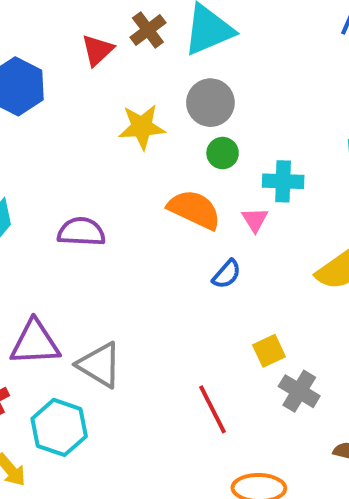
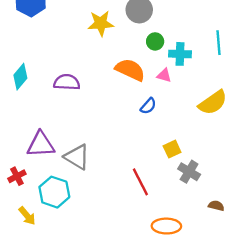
green circle: (223, 153) -> (155, 41), moved
pink triangle: (255, 220) -> (164, 75), turned -42

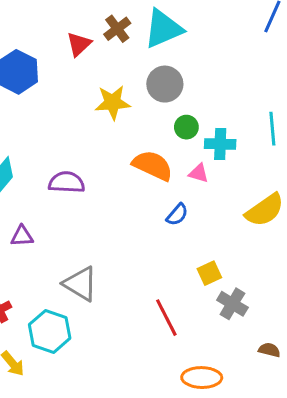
purple triangle: (41, 145) -> (22, 236), moved, size x0.6

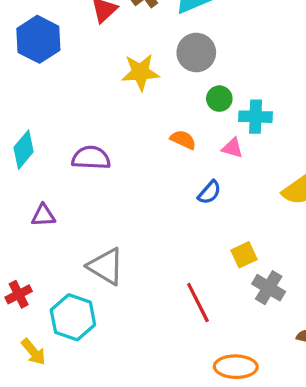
orange semicircle: (153, 165) -> (183, 140), size x0.6

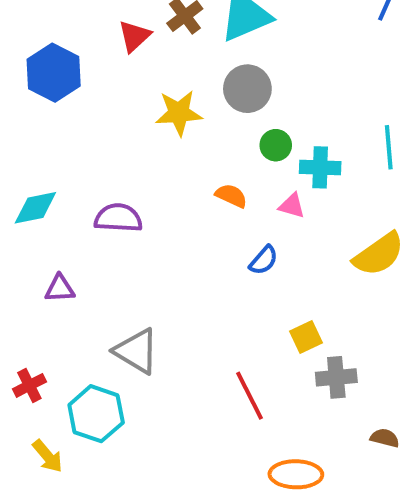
cyan diamond: (24, 150) -> (35, 208), turned 39
gray cross: (269, 288) -> (336, 377), turned -36

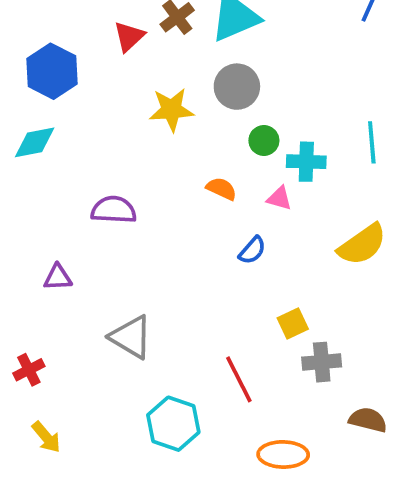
cyan diamond: (35, 208) -> (35, 142), moved
cyan hexagon: (96, 414) -> (173, 424), moved
brown semicircle: (385, 438) -> (368, 420), size x1.4

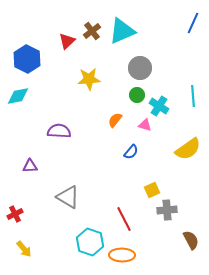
gray circle: (237, 87) -> (140, 68), moved
cyan cross: (306, 162) -> (159, 106), turned 30
orange semicircle: (222, 189) -> (115, 120), turned -77
brown semicircle: (368, 420) -> (191, 240), turned 48
orange ellipse: (283, 454) -> (122, 255), moved

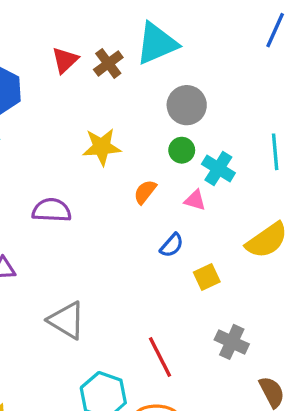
brown cross: (92, 31) -> (108, 63), moved
yellow star: (89, 79) -> (102, 147), moved
yellow square: (152, 190) -> (207, 277), moved
gray cross: (167, 210) -> (232, 342), turned 30

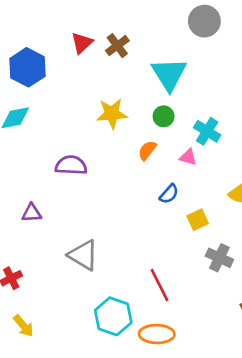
cyan triangle: (157, 43) -> (169, 74), moved, turned -39
gray circle: (187, 105) -> (204, 21), moved
green circle: (182, 150) -> (164, 116), moved
gray cross: (232, 342) -> (219, 258), moved

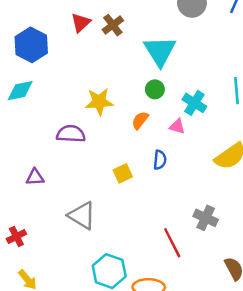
yellow star: (112, 114) -> (99, 102), moved
blue semicircle: (169, 194) -> (160, 160), turned -36
yellow square: (198, 220) -> (123, 173), moved
red line: (159, 285) -> (172, 243), moved

